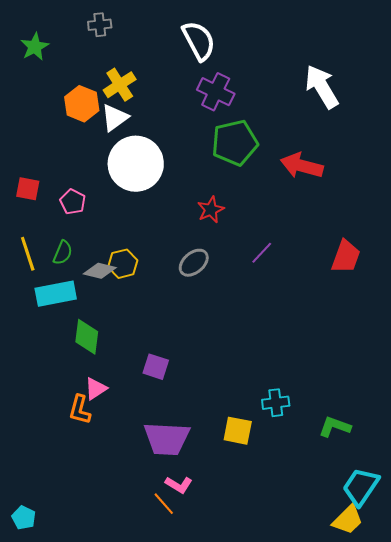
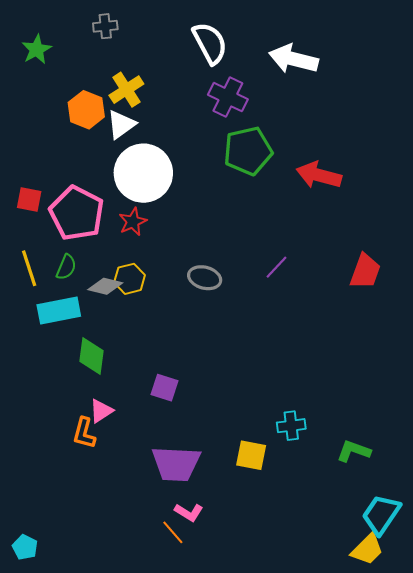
white arrow: (322, 87) -> (293, 59), moved, turned -45
pink pentagon: (73, 202) -> (77, 213), size x2.0
red star: (211, 210) -> (133, 222), moved
gray ellipse: (194, 263) -> (205, 278), turned 56

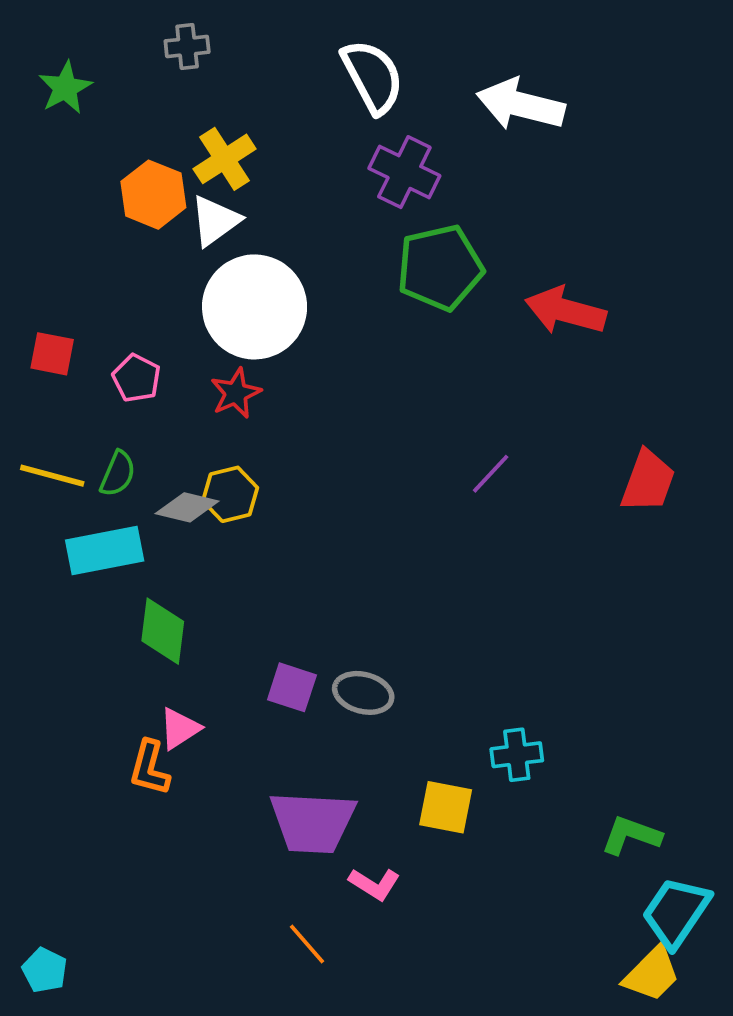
pink pentagon: (77, 213) -> (136, 378), size x0.5
yellow line: (29, 268) -> (52, 476), turned -57
gray ellipse: (205, 278) -> (363, 693), moved
green L-shape: (354, 451) -> (631, 835), moved
pink L-shape: (189, 512) -> (374, 884), moved

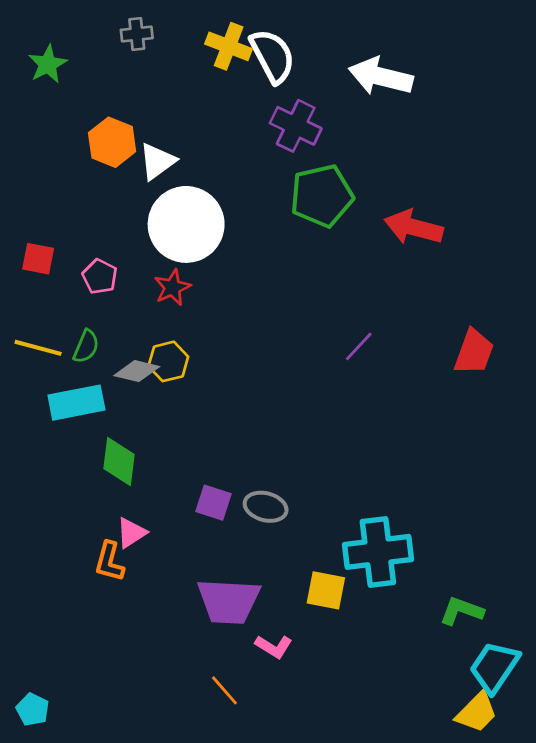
yellow cross: (225, 159) -> (229, 46), moved, turned -36
cyan cross: (517, 755) -> (378, 552), size x1.8

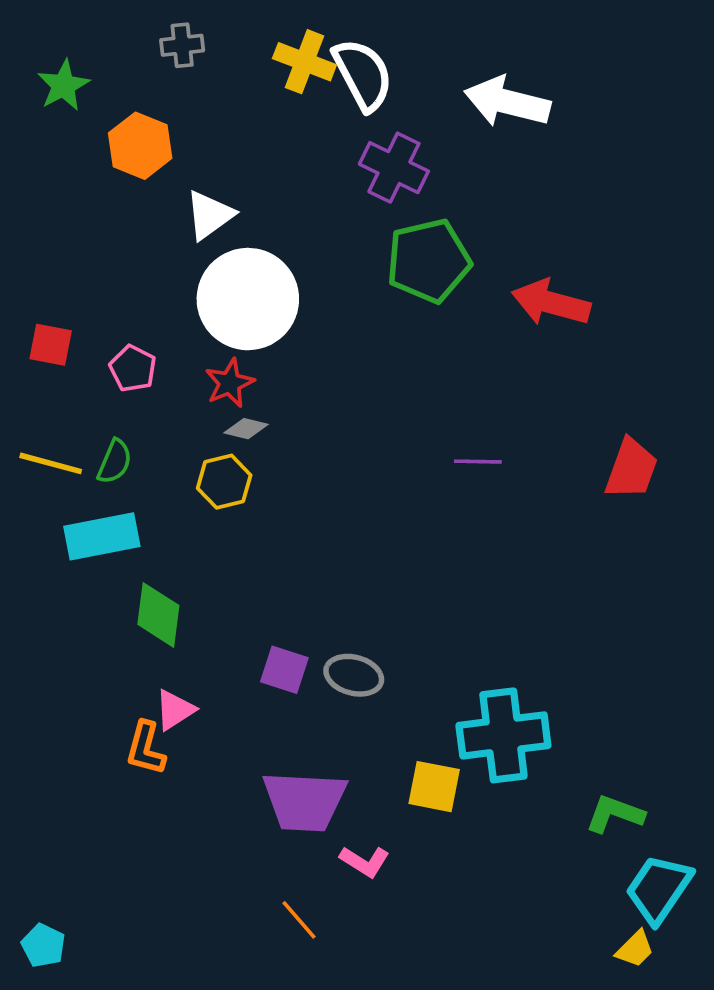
orange hexagon: (112, 142) -> (140, 146), moved
purple line: (359, 346) -> (478, 462), turned 48
gray diamond: (137, 371) -> (246, 429), moved, size x0.7
yellow trapezoid: (477, 712) -> (635, 949), size x0.7

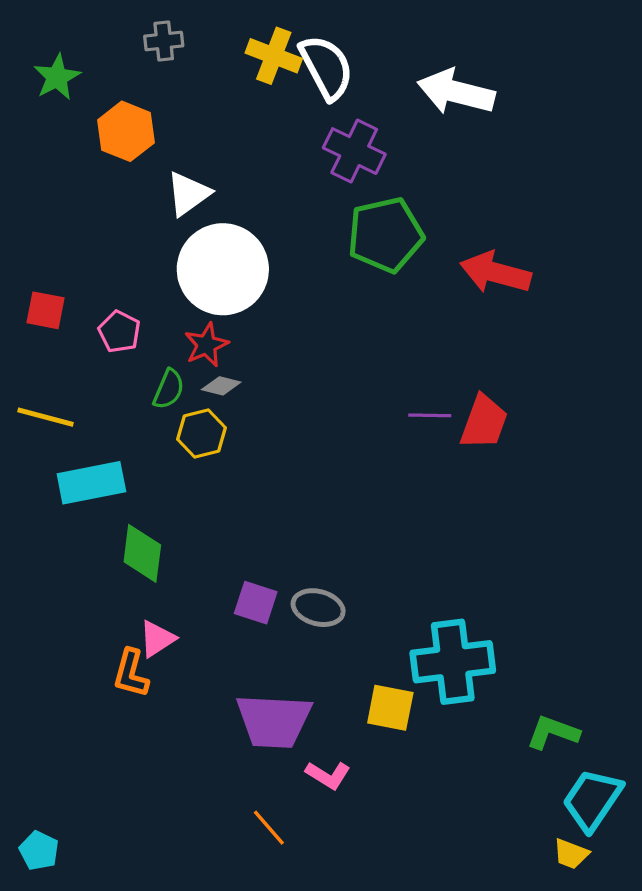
green semicircle: (115, 462) -> (169, 389), moved
red trapezoid: (631, 469) -> (484, 422), moved
yellow trapezoid: (635, 949) -> (571, 854), turned 66

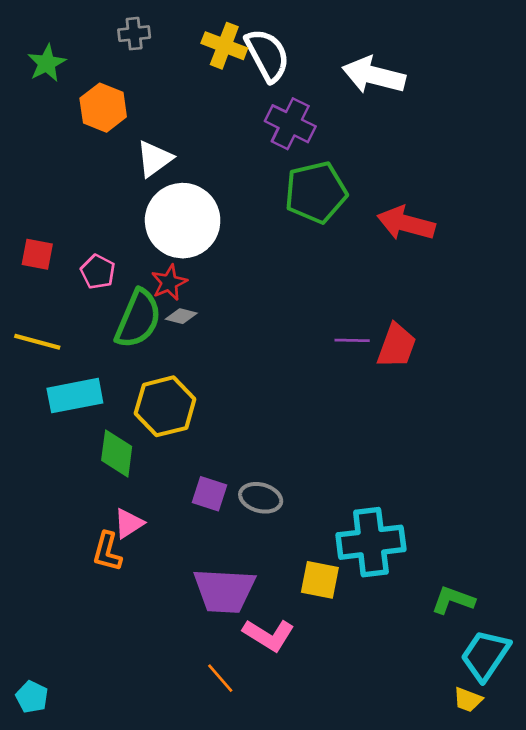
green semicircle: (169, 389) -> (138, 319), size x1.8
yellow hexagon: (201, 433) -> (165, 406), moved, size x1.5
pink L-shape: (328, 775) -> (269, 635), size x1.4

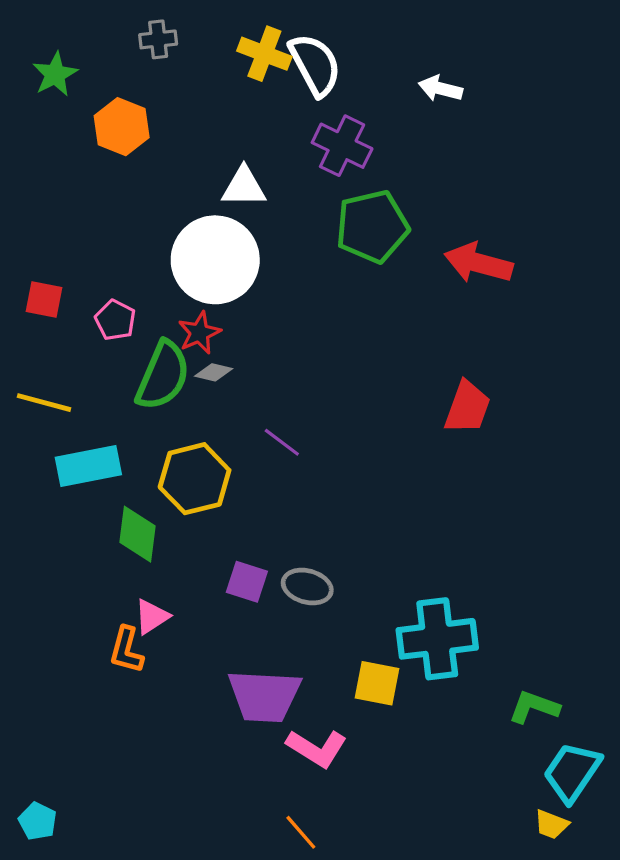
white arrow: (374, 75) -> (440, 89), size x0.6
white triangle: (154, 159) -> (244, 187), moved, turned 36
purple line: (352, 340) -> (282, 442), moved, turned 36
orange line: (220, 678) -> (301, 832), moved

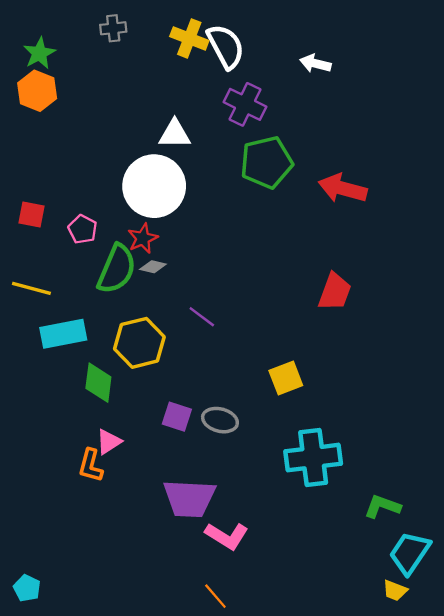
orange hexagon: (122, 127) -> (37, 91), moved
yellow square: (377, 683) -> (286, 378), moved, turned -32

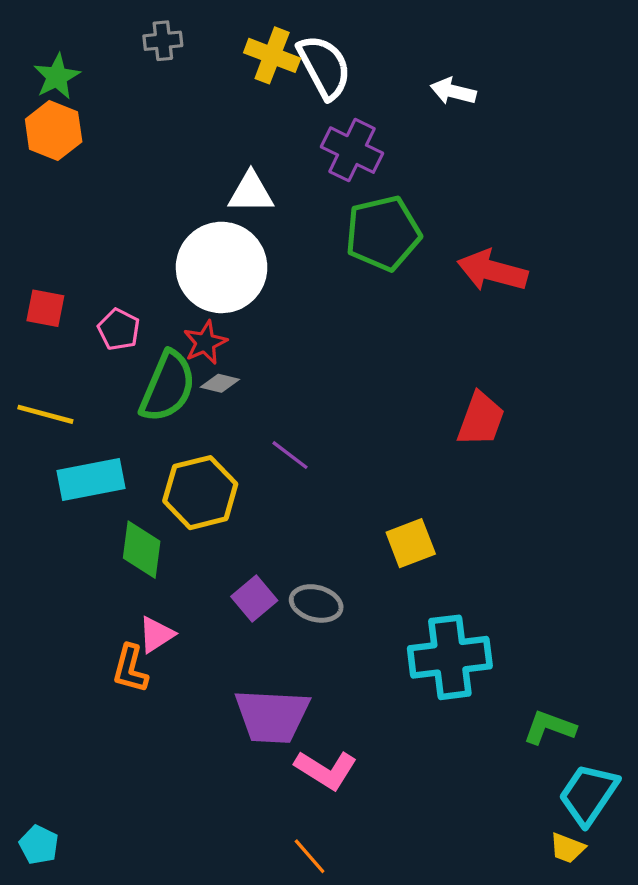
purple square: (177, 417) -> (254, 599), turned 32

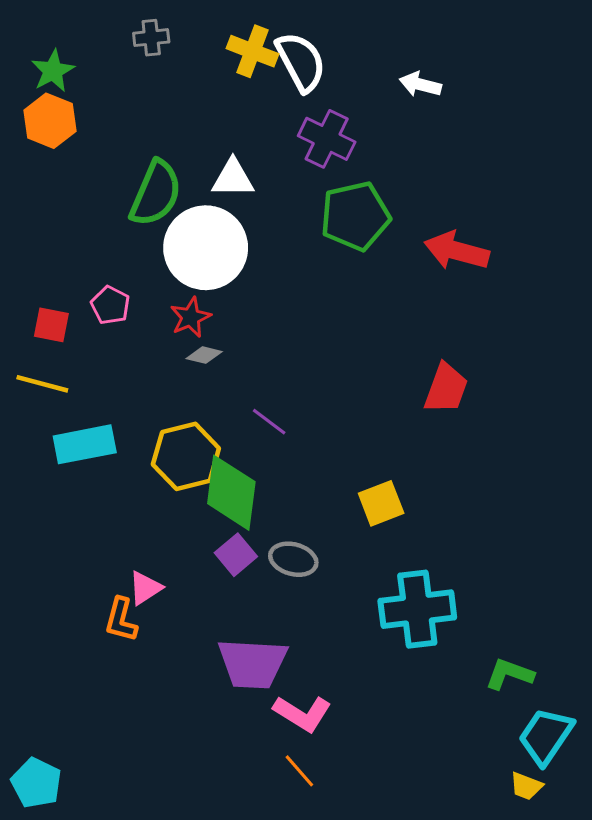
red square: (45, 308) -> (51, 325), moved
green semicircle: (168, 387) -> (156, 193), moved
green diamond: (142, 550) -> (231, 493), moved, size x1.4
cyan pentagon: (39, 845) -> (36, 783), size x1.4
orange line: (310, 856) -> (299, 771), moved

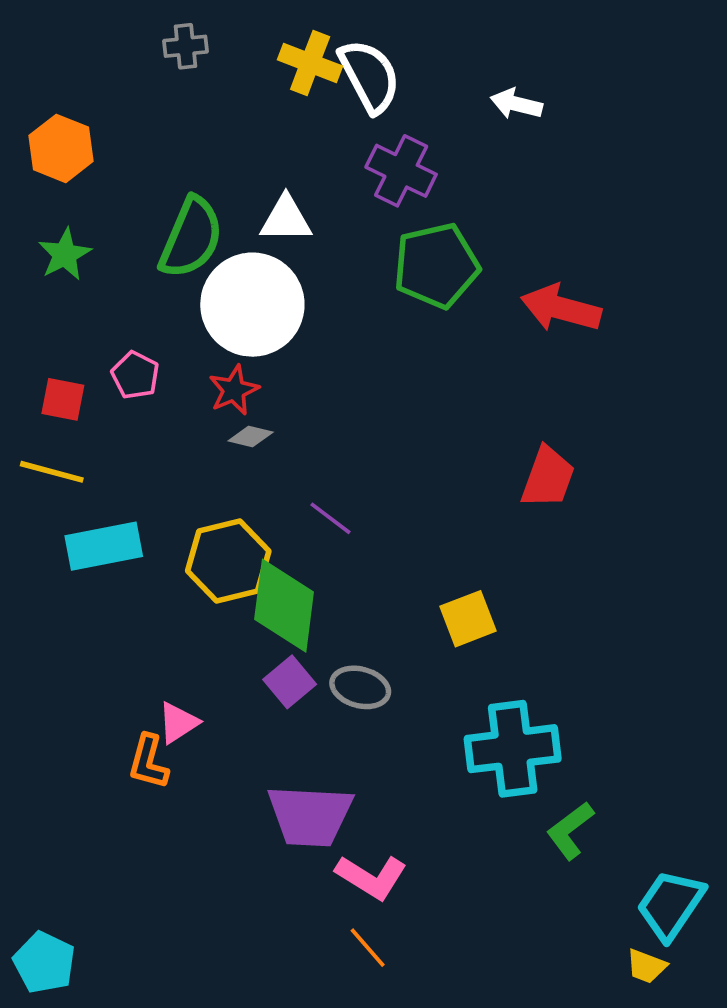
green star: (53, 71) -> (65, 254), moved
green L-shape: (510, 674) -> (570, 831), moved, turned -57

